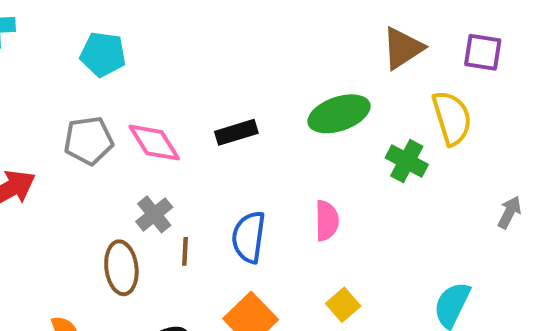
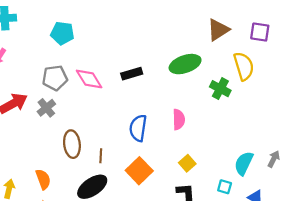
gray arrow: (509, 212) -> (274, 159), moved
gray cross: (154, 214) -> (46, 108), moved
brown line: (185, 251) -> (101, 156), moved

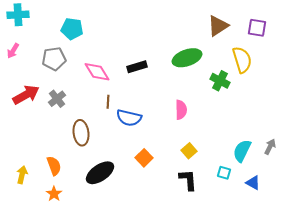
gray pentagon: (55, 78) -> (54, 59), moved
blue semicircle: (138, 128) -> (129, 118), moved, turned -85
brown line: (101, 156) -> (108, 102), moved
orange square: (139, 171) -> (144, 158), size x0.7

